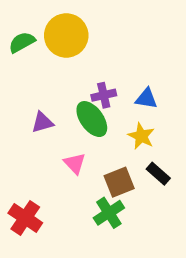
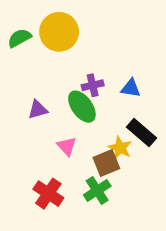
yellow star: (141, 136) -> (120, 148), moved
black rectangle: (158, 174) -> (141, 133), moved, size x1.4
red cross: (25, 218) -> (48, 194), moved

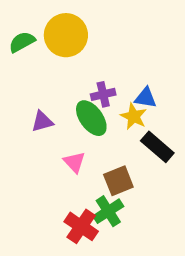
yellow star: (120, 148) -> (134, 116), moved
red cross: (48, 194) -> (81, 226), moved

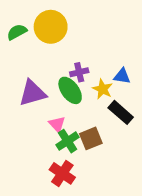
blue triangle: (145, 98) -> (122, 76), moved
purple triangle: (42, 121) -> (32, 93), size x1.6
green cross: (108, 211) -> (67, 141), moved

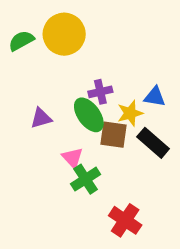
yellow star: (103, 89) -> (130, 113), turned 30
purple triangle: (32, 93) -> (41, 118), size x0.6
brown square: (91, 138) -> (114, 135), moved, turned 30
red cross: (62, 173) -> (125, 220), moved

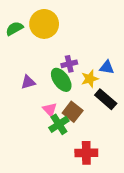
brown square: (114, 135) -> (73, 112), moved, turned 30
red cross: (125, 220) -> (86, 153), turned -35

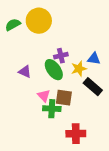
purple triangle: (28, 82) -> (25, 72), turned 40
brown square: (73, 112) -> (64, 98), turned -30
green cross: (59, 124) -> (52, 109), turned 36

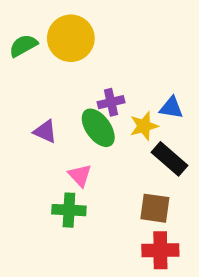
brown square: (64, 98) -> (155, 208), moved
green cross: (52, 109) -> (69, 210), moved
red cross: (76, 134) -> (160, 250), moved

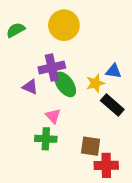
yellow circle: (71, 38) -> (64, 25), moved
purple cross: (111, 102) -> (52, 67), moved, size x1.5
brown square: (155, 208) -> (91, 146), moved

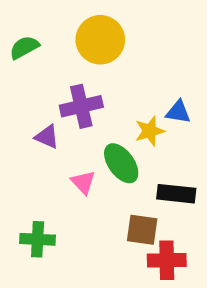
green ellipse: (65, 84) -> (121, 163), moved
black rectangle: (112, 105) -> (176, 194), moved, turned -35
green cross: (46, 139) -> (38, 239), moved

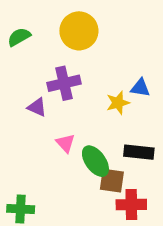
green ellipse: (121, 163) -> (95, 161), moved
green cross: (38, 239) -> (21, 209), moved

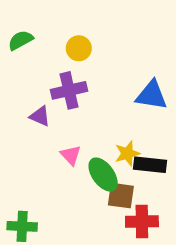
yellow circle: (79, 31) -> (79, 48), moved, size x0.6
blue triangle: (140, 88) -> (152, 95), size x1.5
yellow star: (118, 103) -> (127, 153), moved

